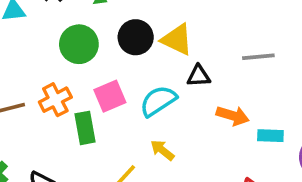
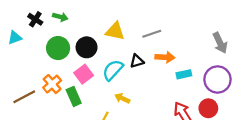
black circle: (136, 37) -> (87, 47), moved
gray line: (258, 57) -> (152, 34), moved
black triangle: (199, 76) -> (137, 61), moved
orange arrow: (233, 116) -> (165, 57), moved

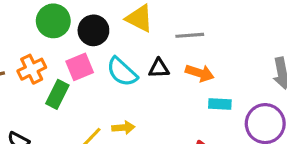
cyan semicircle: (113, 70) -> (122, 72), turned -105
green rectangle: (74, 96) -> (57, 94), turned 36
yellow arrow: (122, 98) -> (123, 128), moved, turned 136

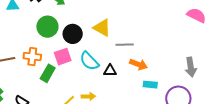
gray line: (190, 35) -> (125, 45), moved
black triangle: (159, 68) -> (110, 71), moved
orange cross: (32, 69) -> (32, 56), turned 30

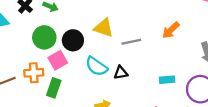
pink square: (63, 57) -> (58, 60), moved
orange arrow: (138, 64) -> (171, 30), moved, turned 126

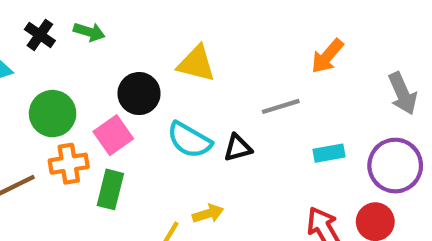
green circle: (44, 37) -> (53, 114), moved
gray line: (131, 42) -> (281, 106), moved

